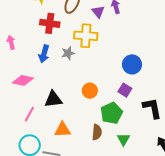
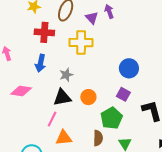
gray star: (68, 53) -> (66, 75), moved
black triangle: (53, 99) -> (62, 98), moved
pink line: (29, 114) -> (52, 119), moved

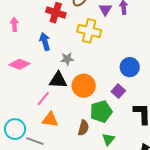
blue arrow: (40, 63) -> (45, 42), turned 138
orange circle: (88, 97) -> (84, 86), size x1.5

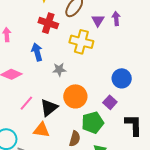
black triangle: (58, 80) -> (49, 108), moved, turned -42
pink line: (43, 99) -> (26, 103), moved

